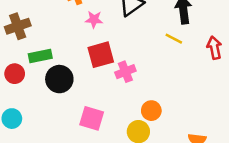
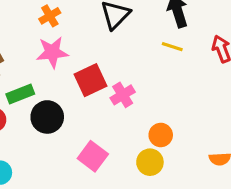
pink star: (94, 19) -> (52, 52), moved, size x1.5
pink square: (92, 118) -> (93, 156), turned 30

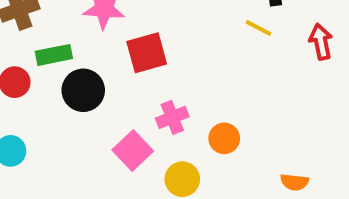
pink cross: (123, 95) -> (172, 117), moved
yellow circle: (150, 162) -> (182, 179), moved

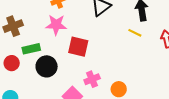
red square: (147, 53) -> (78, 47), turned 30

